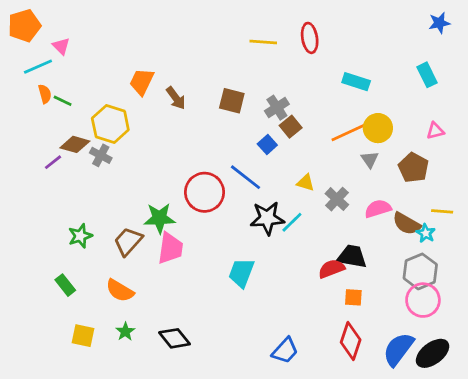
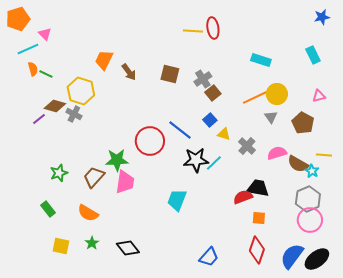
red ellipse: (310, 38) -> (213, 28), moved
blue square: (267, 144) -> (210, 120), moved

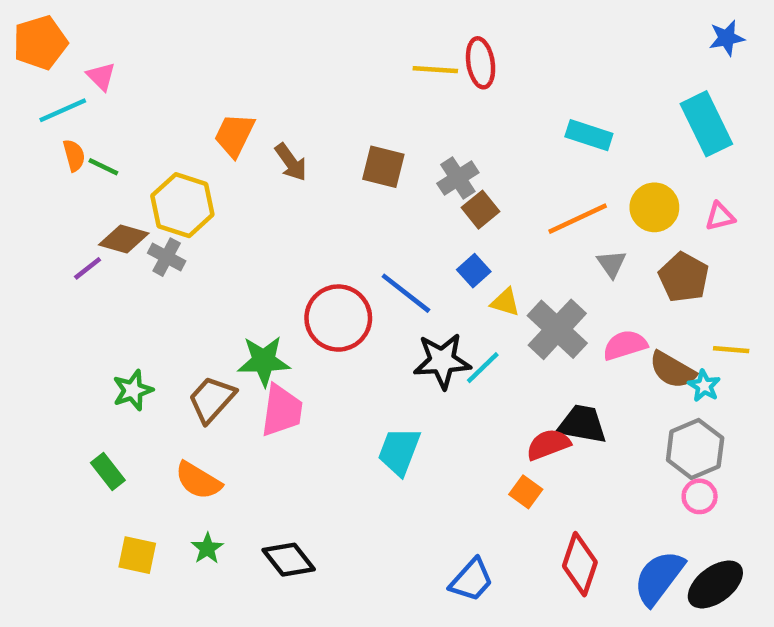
cyan rectangle: (313, 55) -> (706, 124), size x1.5
yellow circle: (277, 94) -> (654, 207), moved
gray cross: (247, 146) -> (557, 329), size x1.5
orange square: (259, 218) -> (526, 492), moved, turned 32
pink circle: (310, 220) -> (700, 496), size x0.6

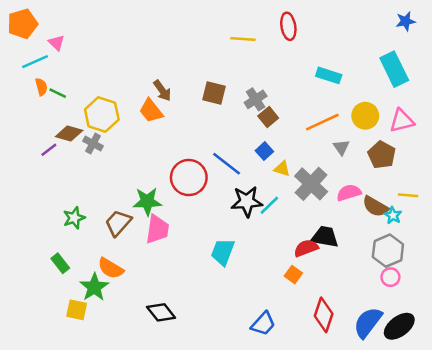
red ellipse: (481, 63) -> (288, 26), moved
orange trapezoid: (234, 135) -> (151, 111), moved, turned -64
pink triangle: (720, 216) -> (402, 121), size x1.5
green star: (207, 548) -> (94, 287), moved, size x1.6

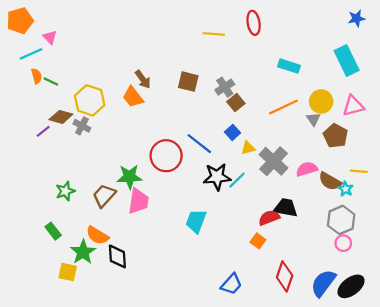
gray triangle: (341, 147) -> (313, 119), moved
yellow triangle: (282, 169) -> (248, 148), turned -32
black diamond: (161, 312) -> (117, 256), moved, turned 35

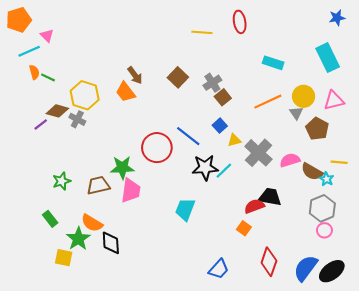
brown square: (188, 82) -> (178, 77), turned 30
brown trapezoid: (104, 196) -> (98, 185), turned 35

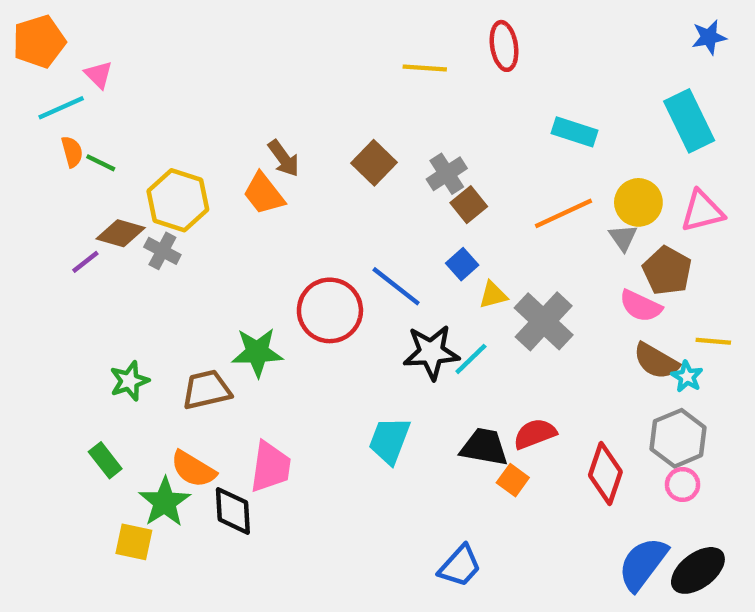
pink semicircle: (290, 160) -> (641, 306), moved, turned -138
pink trapezoid: (131, 191) -> (270, 467), moved
black trapezoid: (270, 197) -> (484, 447), moved
red diamond: (269, 262) -> (605, 473), moved

